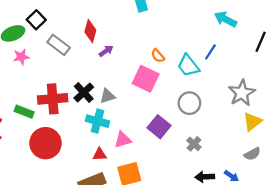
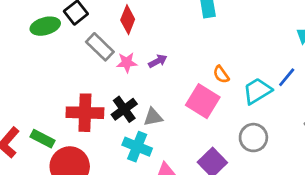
red diamond: (90, 31) -> (128, 20), moved
pink star: (21, 57) -> (127, 62), moved
cyan trapezoid: (188, 66) -> (257, 91), turned 90
green rectangle: (24, 112) -> (42, 139), moved

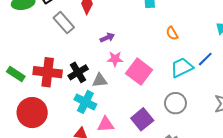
pink star: (127, 62) -> (115, 59), moved
orange semicircle: (221, 74) -> (172, 33), moved
green rectangle: (42, 139) -> (16, 74), moved

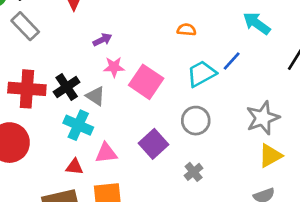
gray rectangle: (64, 23) -> (25, 26), moved
orange semicircle: (172, 33) -> (187, 30), turned 128
gray triangle: (100, 80) -> (95, 96), turned 42

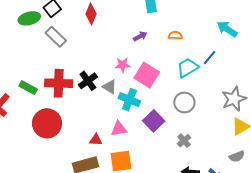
purple arrow: (102, 40) -> (140, 36), moved
cyan cross: (78, 125) -> (129, 100), moved

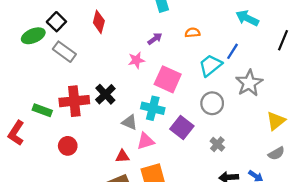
pink star: (123, 65) -> (136, 60), moved
gray triangle: (110, 87) -> (130, 122), moved
gray star: (234, 99) -> (249, 83), moved
red circle: (47, 123) -> (68, 146), size x0.6

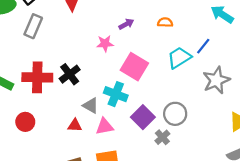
gray rectangle: (64, 52) -> (33, 26), turned 70
gray circle: (212, 103) -> (175, 114), moved
gray cross: (217, 144) -> (162, 137), moved
red triangle: (122, 156) -> (75, 125), moved

